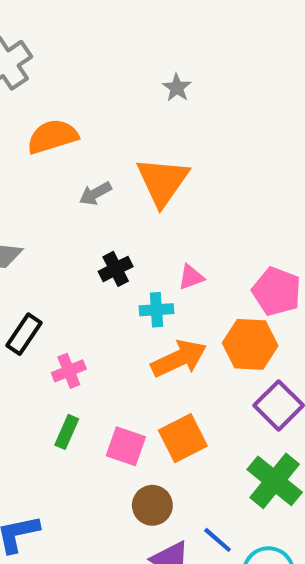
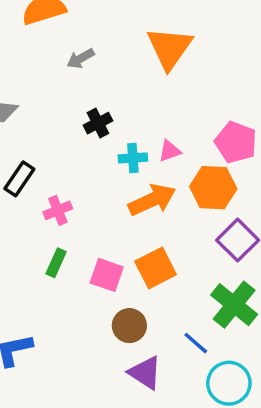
orange triangle: (163, 181) -> (170, 48), moved
pink triangle: (191, 277) -> (170, 151), moved
blue line: (218, 540) -> (196, 343), moved

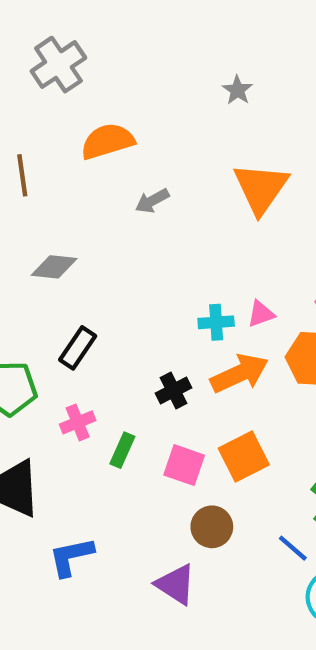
black cross: (98, 123) -> (173, 390), moved
pink cross: (58, 210) -> (78, 422), moved
purple triangle: (145, 373) -> (176, 584), moved

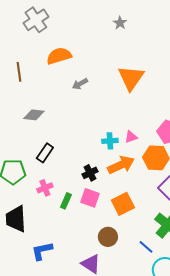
gray star: (237, 90) -> (120, 23), moved
pink square: (184, 465) -> (90, 198), moved

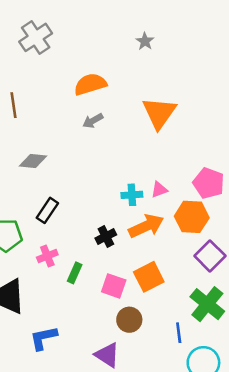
orange semicircle: (59, 56) -> (90, 84), moved
pink square: (90, 198) -> (114, 286), moved
blue line: (146, 247) -> (179, 333), turned 42

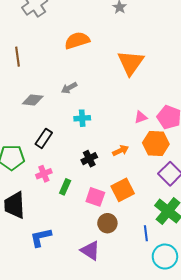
gray arrow: (93, 121) -> (69, 88), moved
pink triangle: (159, 190) -> (141, 117), moved
cyan cross: (132, 195) -> (82, 118), moved
orange arrow: (146, 226) -> (121, 151), size x0.6

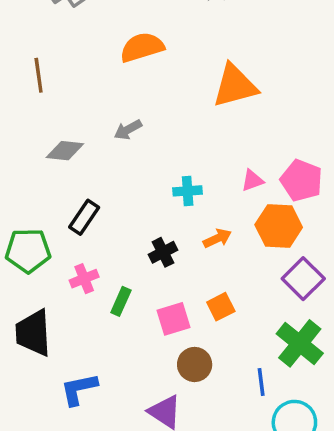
orange triangle: (131, 63) -> (235, 86), turned 40
cyan cross: (82, 118) -> (188, 191), moved
orange square: (123, 190) -> (221, 307), size x0.7
pink square: (95, 197) -> (174, 319), turned -36

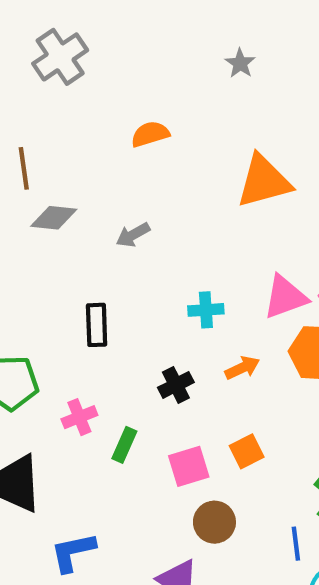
orange semicircle: (142, 47) -> (150, 134), size x0.7
gray diamond: (65, 151) -> (54, 218), moved
pink triangle: (252, 180) -> (285, 297), size x1.6
black rectangle: (84, 217) -> (97, 325), moved, turned -36

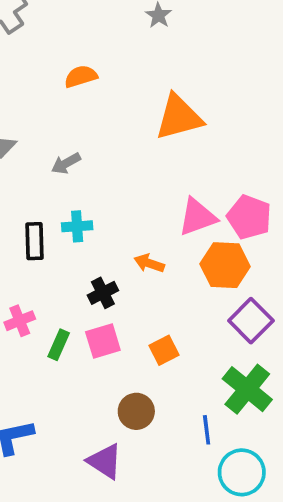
cyan cross: (206, 310) -> (77, 226), moved
orange arrow: (242, 368) -> (149, 263), moved, turned -136
pink square: (189, 466) -> (103, 341), moved

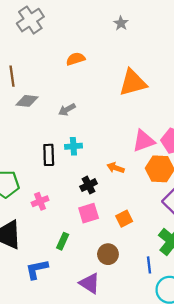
green rectangle: (59, 345) -> (63, 241), moved

